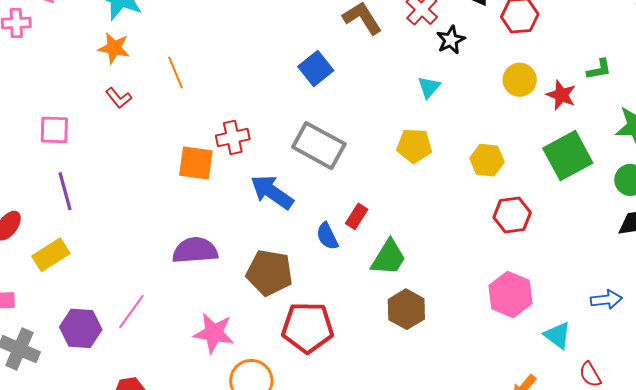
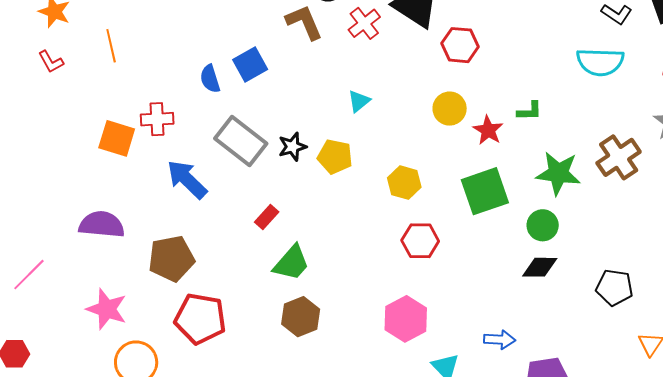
black star: (451, 40) -> (292, 147), moved
blue semicircle: (327, 236) -> (210, 79), moved
brown pentagon: (269, 273) -> (171, 258), turned -30

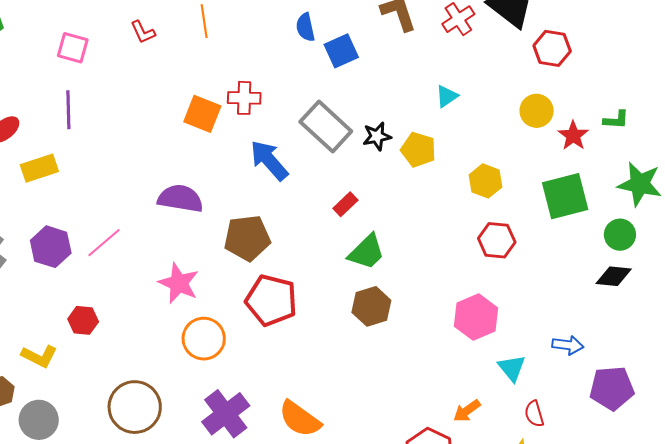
blue semicircle: (210, 79) -> (305, 27), moved

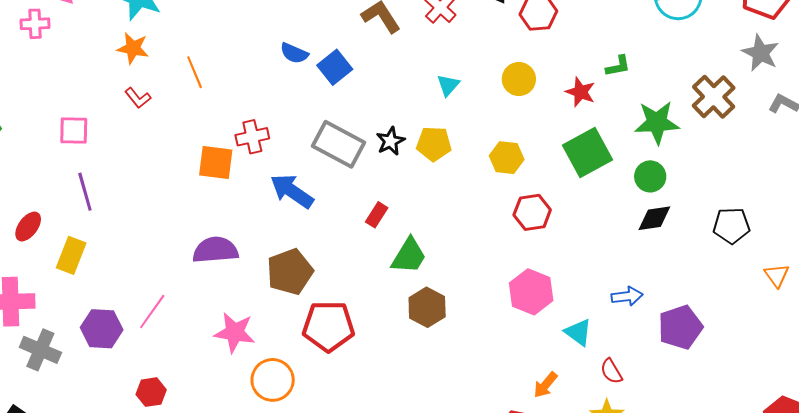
blue semicircle: (305, 27) -> (294, 53), turned -40
yellow circle: (537, 111) -> (519, 79), moved
yellow rectangle: (39, 168) -> (71, 255), turned -36

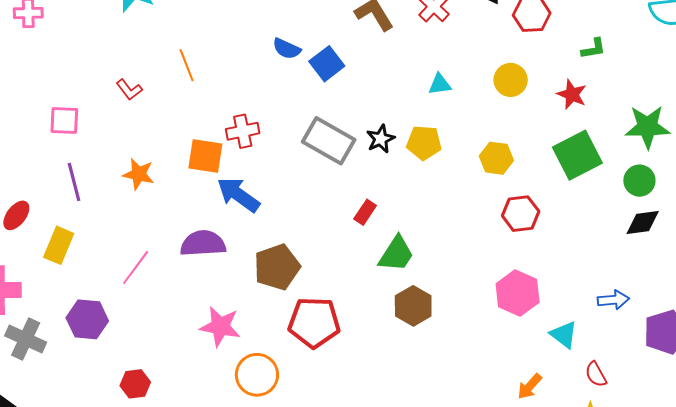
orange star: (133, 48) -> (139, 174), moved
green L-shape: (618, 66) -> (593, 49), moved
cyan triangle: (448, 85) -> (440, 84), turned 40
blue arrow: (292, 191) -> (238, 195), moved
pink line: (152, 312) -> (136, 268), moved

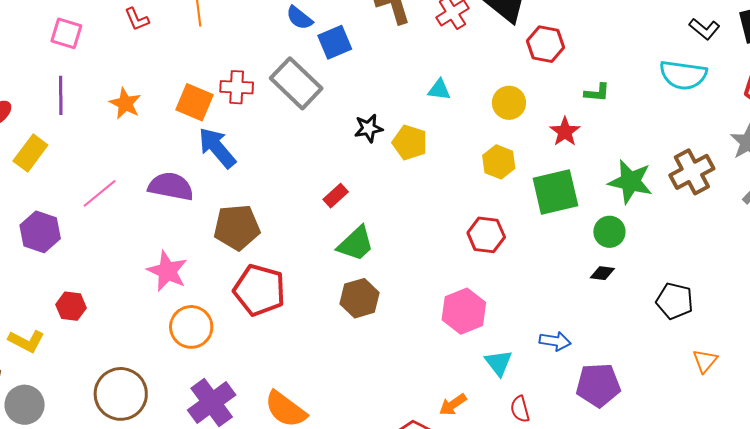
gray rectangle: (329, 141) -> (296, 83), moved
yellow hexagon: (496, 158) -> (499, 162), moved
black diamond: (643, 222) -> (602, 273), size x0.7

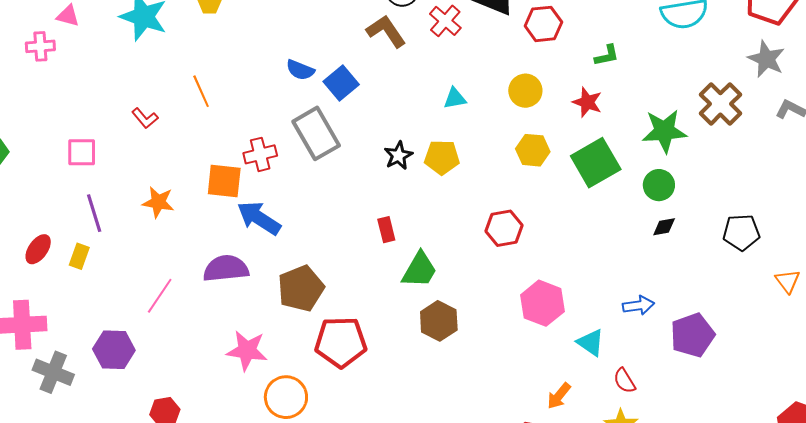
gray rectangle: (296, 83) -> (316, 133), turned 33
yellow rectangle: (30, 153) -> (79, 256), moved, size x0.7
red rectangle: (336, 196) -> (386, 230), turned -45
red hexagon: (486, 235) -> (504, 228), moved

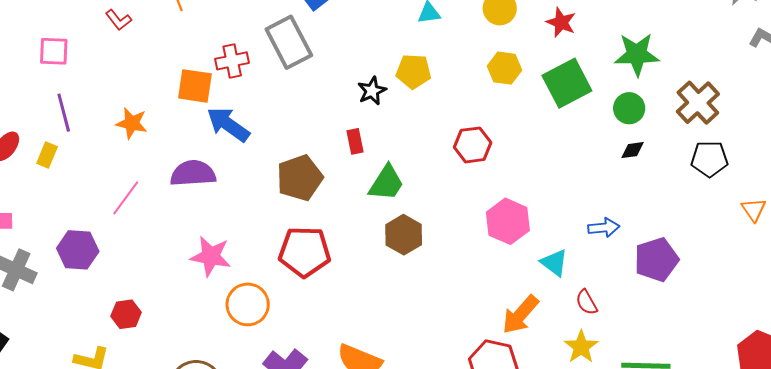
brown cross: (720, 104) -> (698, 103), moved
black star: (398, 156) -> (372, 91), moved
orange star: (158, 202) -> (132, 123), moved
brown pentagon: (301, 288) -> (300, 178), moved
orange arrow: (559, 396) -> (520, 315), size x1.5

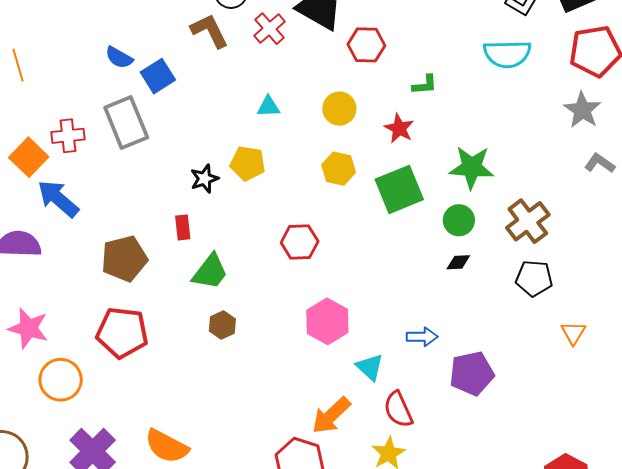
orange square: (195, 86) -> (29, 157), turned 30
brown hexagon: (404, 235) -> (222, 325), size x0.7
red semicircle: (587, 302) -> (398, 409), size x1.4

